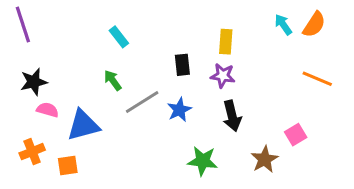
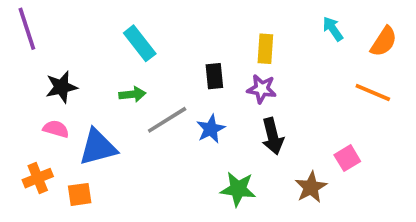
orange semicircle: (314, 25) -> (384, 42), moved
cyan rectangle: (119, 37) -> (140, 43), size x1.4
green arrow: (113, 80) -> (132, 94), turned 120
black star: (34, 82) -> (61, 87), moved

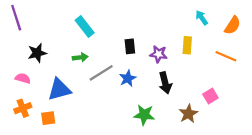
yellow rectangle: (265, 49) -> (187, 45), moved
pink semicircle: (56, 129) -> (23, 78), moved

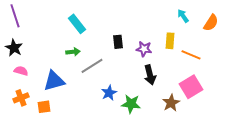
black star: (37, 53) -> (14, 48), moved, turned -30
orange line: (226, 56) -> (191, 55), moved
blue star: (128, 78) -> (109, 93), moved
pink square: (210, 96) -> (191, 87), size x1.6

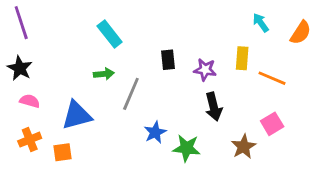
gray line: (92, 66) -> (131, 94), turned -35
pink square: (191, 87) -> (272, 124), size x0.7

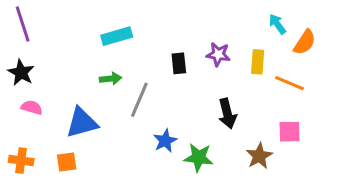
orange semicircle: (301, 33) -> (305, 42), moved
cyan rectangle: (110, 34) -> (117, 36), turned -68
purple star: (205, 70) -> (218, 54), moved
pink square: (272, 124) -> (290, 132), turned 30
orange cross: (30, 140) -> (21, 160), moved, turned 30

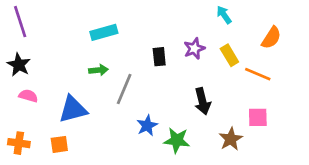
cyan arrow: (277, 24) -> (224, 15), moved
purple star: (218, 54) -> (194, 49), turned -30
yellow rectangle: (258, 62) -> (229, 55), turned -35

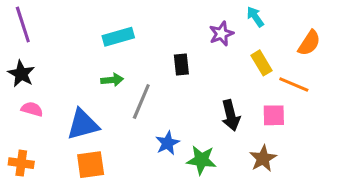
purple star: (194, 49) -> (221, 34), moved
pink square: (258, 117) -> (274, 115), moved
orange square: (59, 144) -> (91, 165), moved, size x1.4

